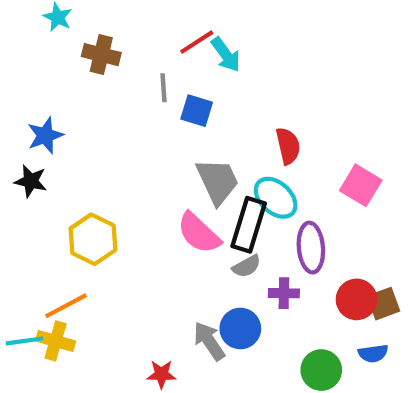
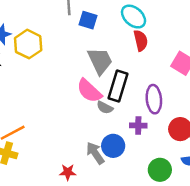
cyan ellipse: (276, 198) -> (134, 17), moved
yellow hexagon: (93, 239) -> (28, 44), moved
gray semicircle: (247, 266) -> (105, 108), moved, turned 56

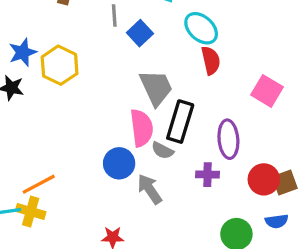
blue square: (88, 20) -> (140, 33), turned 30
pink semicircle: (89, 91) -> (142, 128), turned -140
blue circle: (113, 146) -> (119, 163), moved
gray arrow: (95, 153) -> (150, 189), moved

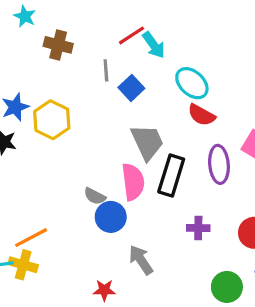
red semicircle: (211, 60) -> (201, 115), turned 132
purple ellipse: (228, 139) -> (219, 164), moved
gray semicircle: (162, 150) -> (95, 196), moved
gray arrow: (150, 189) -> (141, 260), moved

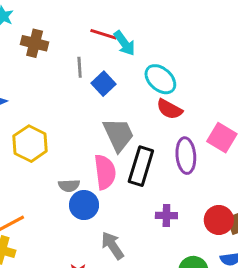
red line: (131, 35) -> (103, 34), turned 50
yellow hexagon: (52, 120) -> (30, 144), moved
gray semicircle: (95, 196) -> (69, 186), turned -30

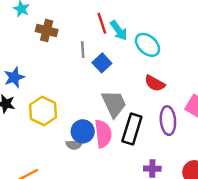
red line: (103, 34) -> (102, 23), turned 55
cyan ellipse: (160, 79) -> (148, 45), moved
blue circle: (84, 205) -> (83, 131), moved

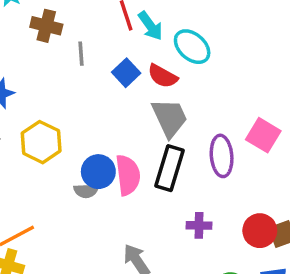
gray line: (83, 50) -> (81, 54), moved
red semicircle: (155, 83) -> (163, 76), moved
gray trapezoid: (114, 104) -> (170, 118), moved

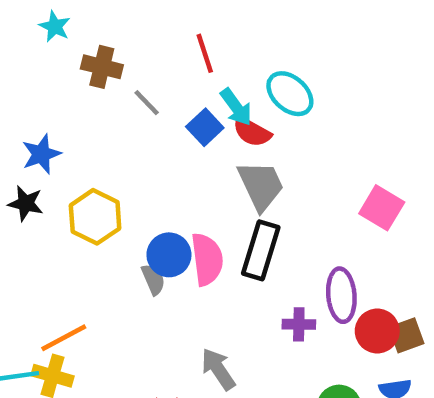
cyan arrow: (150, 26) -> (236, 107), moved
gray line: (81, 54) -> (147, 103), turned -40
purple ellipse: (222, 156) -> (341, 295), moved
gray semicircle: (86, 191) -> (153, 279), turned -110

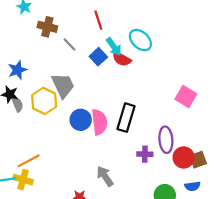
gray trapezoid: (261, 185) -> (63, 85), moved
gray semicircle: (153, 279) -> (17, 104), moved

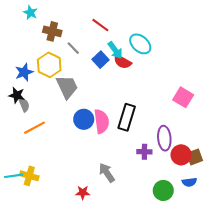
red line: (98, 20) -> (100, 25), turned -36
yellow hexagon: (44, 101) -> (49, 65), moved
orange line: (29, 161) -> (35, 128), moved

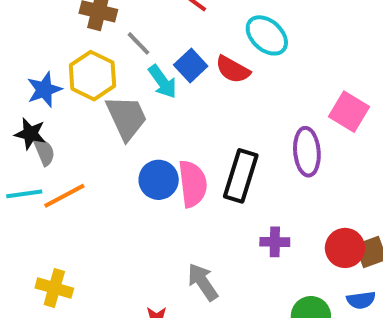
cyan arrow: (115, 50) -> (163, 82), moved
pink square: (183, 97) -> (349, 112), moved
purple ellipse: (164, 138) -> (307, 152), moved
cyan line: (14, 176) -> (24, 194), moved

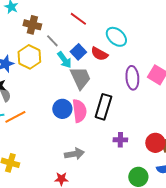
gray trapezoid: (126, 118) -> (80, 78), moved
purple ellipse: (307, 152) -> (132, 78), moved
gray arrow: (203, 282) -> (74, 154), moved, turned 114

